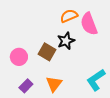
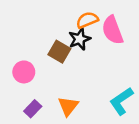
black star: (66, 41) -> (80, 39), moved
brown square: (47, 52) -> (59, 52), moved

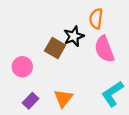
orange semicircle: (87, 20) -> (96, 19), moved, turned -60
pink semicircle: (113, 30) -> (104, 49), moved

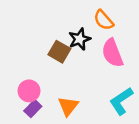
orange semicircle: (96, 19) -> (104, 20), turned -48
pink circle: (22, 67) -> (29, 91), moved

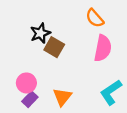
black star: (80, 39) -> (40, 33), moved
pink semicircle: (112, 53) -> (103, 48), turned -148

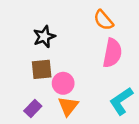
brown square: (54, 47) -> (42, 69), moved, turned -36
pink circle: (26, 83) -> (63, 83), moved

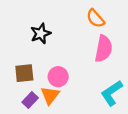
brown square: (42, 69) -> (24, 73), moved
orange triangle: (68, 106) -> (50, 95), moved

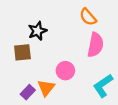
brown square: (24, 73) -> (22, 52), moved
pink circle: (58, 77) -> (65, 71), moved

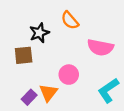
orange semicircle: (88, 17) -> (70, 20), moved
pink semicircle: (95, 45) -> (100, 47), turned 90

